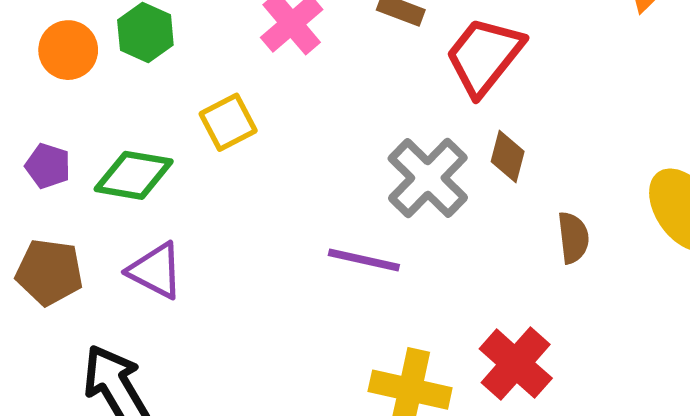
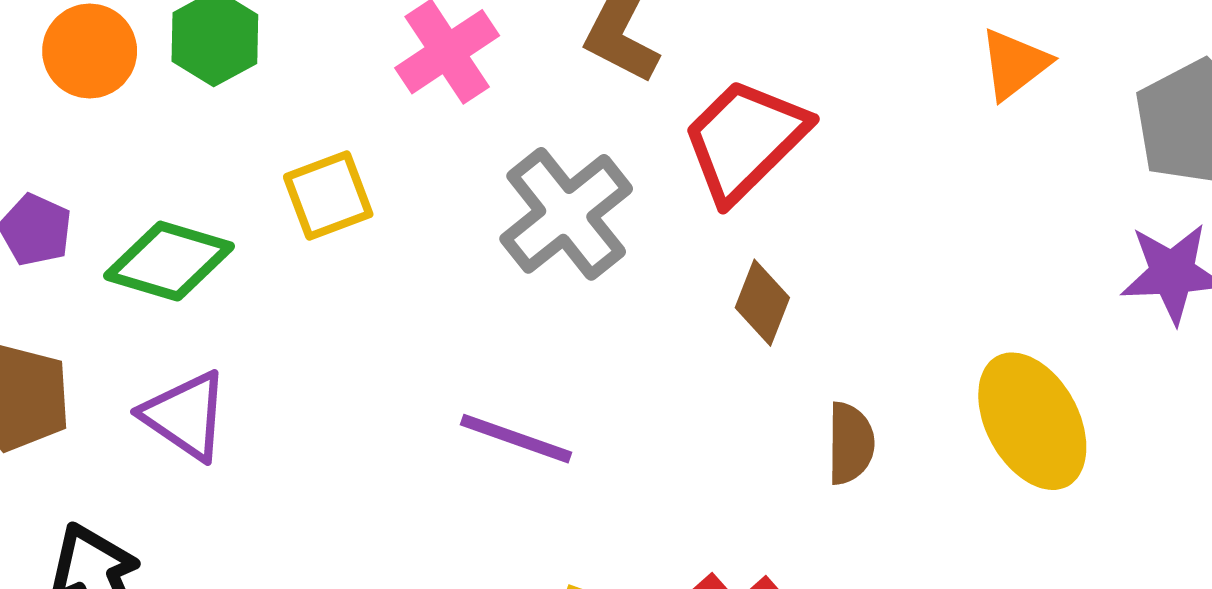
gray cross: (428, 178) -> (566, 214), moved

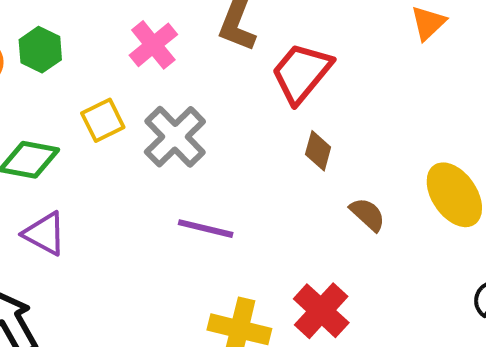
gray cross: (566, 214) -> (175, 137), moved
brown semicircle: (850, 443) -> (367, 214), turned -42

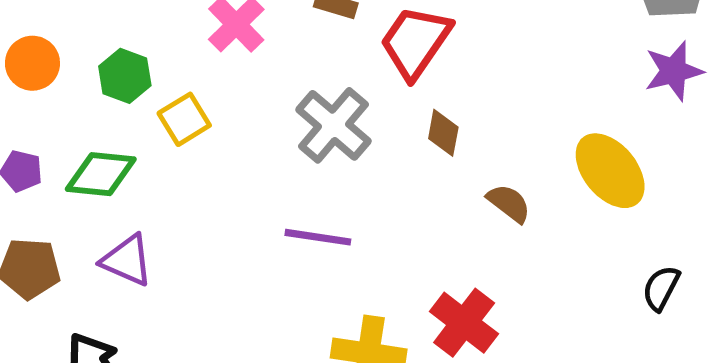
green hexagon: (40, 50) -> (125, 76), moved
gray cross: (175, 137) -> (333, 125), moved

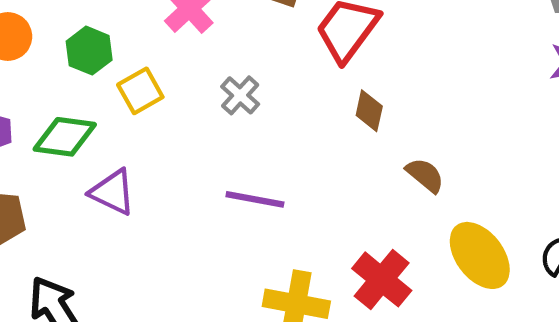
gray cross: (333, 125) -> (240, 95), moved, size x0.6
yellow ellipse: (610, 171) -> (480, 255), moved
purple triangle: (127, 260) -> (113, 192), moved

